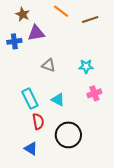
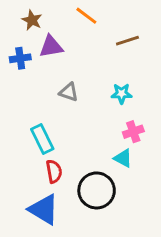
brown line: (90, 20) -> (127, 41), moved
cyan triangle: (58, 100) -> (123, 158), moved
blue triangle: (31, 148) -> (44, 210), size x1.6

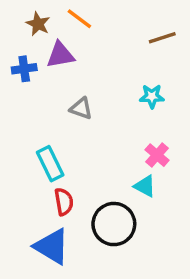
orange line: (86, 16) -> (79, 19), moved
brown line: (127, 41) -> (162, 38), moved
cyan star: (122, 94) -> (152, 96), moved
pink cross: (133, 132) -> (157, 155), turned -30

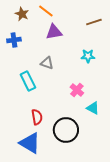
purple triangle: (60, 55) -> (54, 32), moved
pink cross: (157, 155) -> (77, 90), moved
cyan rectangle: (50, 164) -> (28, 81), moved
cyan triangle: (145, 186) -> (93, 108), moved

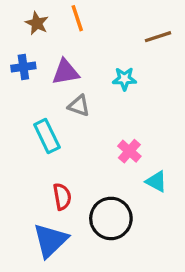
orange line: (46, 11) -> (77, 18), turned 35
purple triangle: (54, 32) -> (65, 72), moved
cyan star: (88, 56) -> (124, 79), moved
blue triangle: (30, 143) -> (50, 240), turned 45

